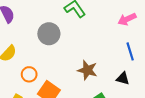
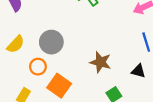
gray circle: (49, 34) -> (51, 42), moved

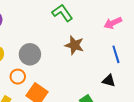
brown star: (100, 62) -> (74, 45), moved

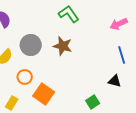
brown star: (74, 45) -> (63, 46), moved
gray circle: (30, 54) -> (31, 45), moved

